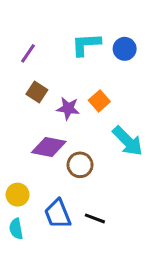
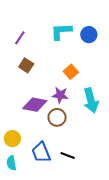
purple star: (68, 108) -> (60, 95), moved
cyan arrow: (128, 141) -> (91, 100), turned 30

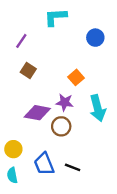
cyan L-shape: (61, 31) -> (55, 17), moved

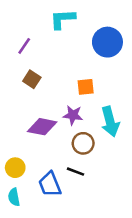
blue circle: (95, 38) -> (107, 42), size x1.5
orange square: (76, 77) -> (86, 87), turned 35
brown circle: (61, 126) -> (83, 143), moved
black line: (73, 167) -> (75, 172), moved

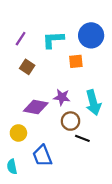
cyan L-shape: (63, 19) -> (53, 40), moved
orange square: (86, 87) -> (76, 61), moved
yellow circle: (15, 168) -> (18, 133), moved
black line: (75, 172) -> (82, 138), moved

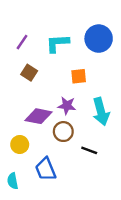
orange square: (76, 61) -> (79, 76), moved
brown circle: (70, 121) -> (63, 132), moved

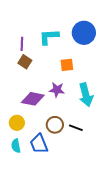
purple line: (22, 42) -> (22, 44), moved, turned -32
brown circle: (63, 132) -> (55, 125), moved
cyan semicircle: (13, 181) -> (16, 146), moved

